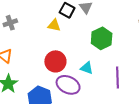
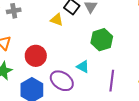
red circle: (55, 61) -> (36, 56), moved

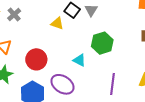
gray cross: (14, 11) -> (14, 15), turned -32
cyan triangle: (83, 67) -> (79, 60), moved

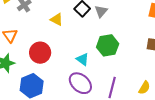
yellow triangle: (57, 23) -> (57, 19), moved
purple ellipse: (62, 84) -> (80, 83), moved

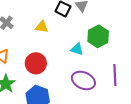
cyan triangle: (83, 59) -> (77, 49), moved

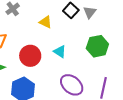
cyan triangle: (77, 49) -> (60, 52), moved

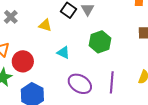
red circle: (30, 56) -> (23, 61), moved

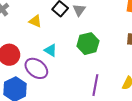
purple ellipse: (80, 84) -> (36, 68), moved

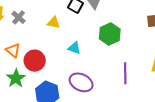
purple ellipse: (36, 68) -> (81, 82), moved

